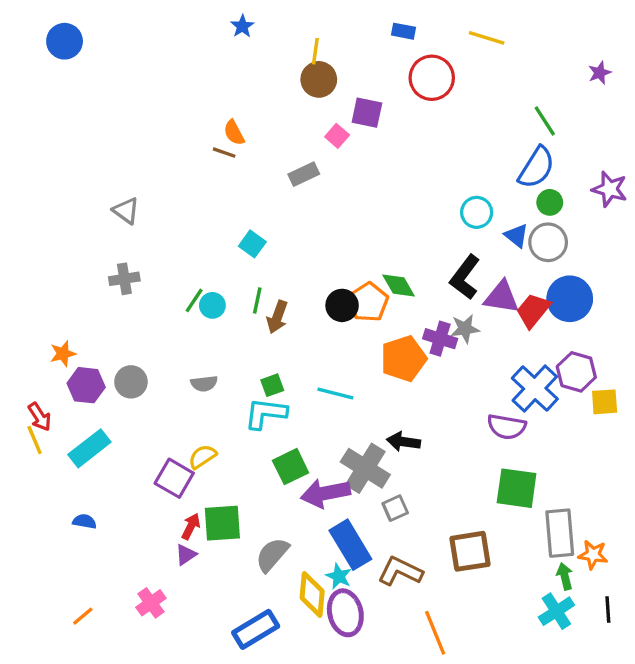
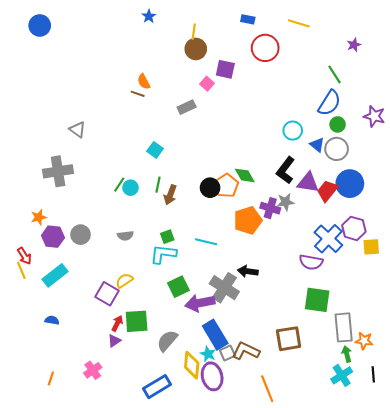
purple star: (600, 73) -> (354, 45), moved
gray cross: (124, 279) -> (58, 171), moved, size x1.6
gray square: (395, 508) -> (227, 353), moved
orange line: (83, 616) -> (51, 378), turned -32

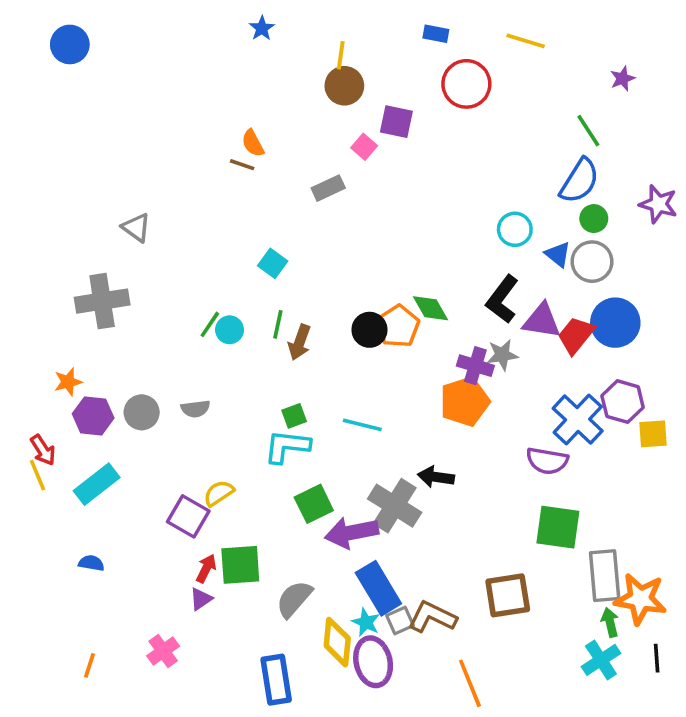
orange pentagon: (248, 220) -> (465, 402), moved
gray semicircle: (125, 236) -> (195, 409), moved
orange star: (364, 341) -> (640, 599), size x1.6
blue rectangle: (157, 387) -> (276, 680), turned -68

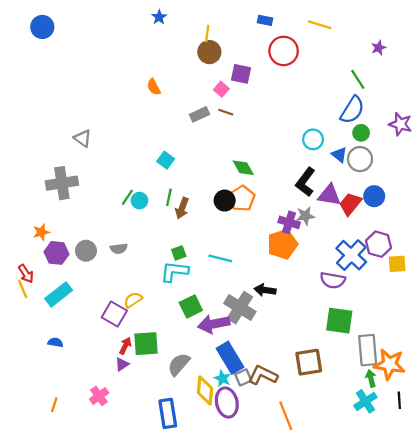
brown line: (242, 165) -> (226, 112), moved
green diamond: (430, 308) -> (243, 168), moved
blue circle: (615, 323) -> (374, 196), size x0.7

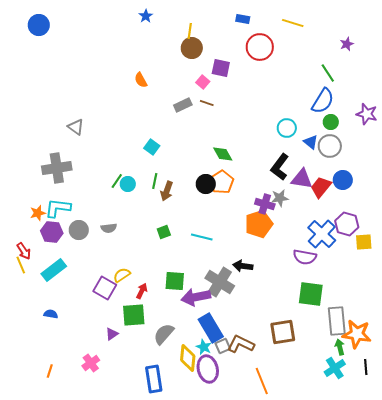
cyan L-shape: (174, 271) -> (58, 208), moved
green square: (191, 306) -> (175, 281), turned 30
red arrow: (125, 346) -> (142, 291), moved

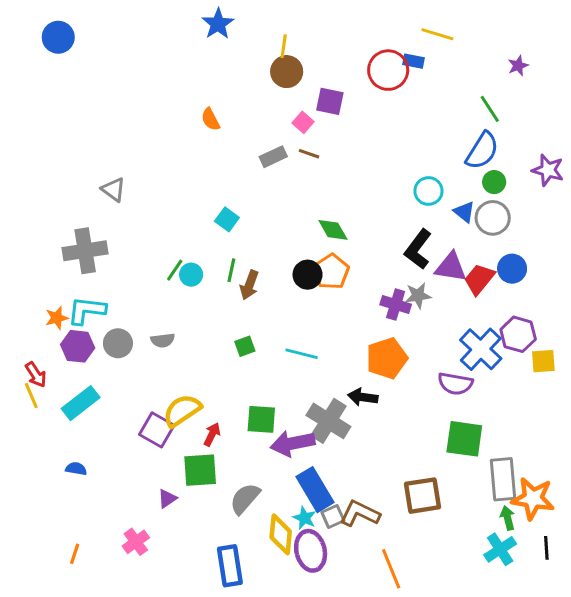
blue star: (146, 16) -> (218, 24), size x1.5
blue rectangle: (243, 19) -> (414, 61), moved
orange pentagon: (259, 224) -> (387, 358), moved
yellow semicircle: (122, 275) -> (182, 410), size x1.5

